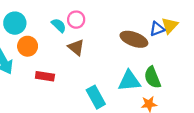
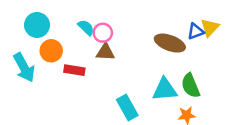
pink circle: (76, 20) -> (103, 33), moved
brown triangle: (76, 47) -> (105, 52), turned -36
red rectangle: (45, 76) -> (74, 70), moved

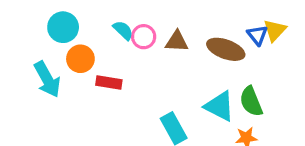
blue triangle: (196, 31) -> (257, 35), turned -48
brown triangle: (105, 52) -> (177, 41), moved
cyan triangle: (165, 89) -> (219, 106), turned 32

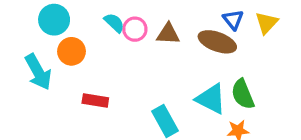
blue triangle: (257, 35) -> (233, 20), moved
red rectangle: (109, 82) -> (95, 100), moved

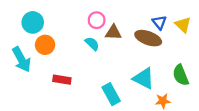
cyan semicircle: (114, 23) -> (92, 44), moved
yellow triangle: (266, 23) -> (183, 25), turned -30
pink circle: (135, 29) -> (97, 20), moved
green semicircle: (243, 94) -> (181, 75), moved

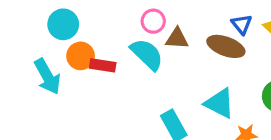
cyan semicircle: (92, 44) -> (147, 54), size x1.6
red rectangle: (62, 80) -> (103, 65), moved

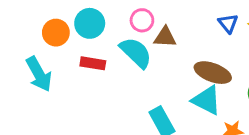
cyan circle: (63, 24) -> (90, 23), moved
brown ellipse: (226, 46) -> (213, 73), moved
orange circle: (81, 56) -> (56, 33), moved

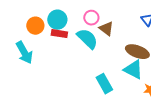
brown triangle: (165, 37) -> (106, 29), turned 35
red rectangle: (93, 63) -> (59, 34), moved

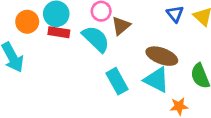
brown triangle: (106, 29) -> (121, 26), turned 42
cyan rectangle: (104, 84) -> (117, 81), moved

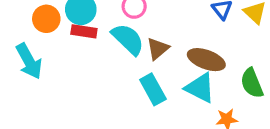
brown triangle: (121, 26) -> (158, 49), moved

